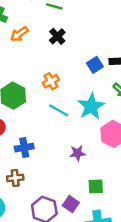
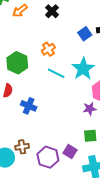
blue cross: (24, 148) -> (29, 106), turned 35
purple star: (78, 153) -> (90, 109), moved
brown cross: (15, 178) -> (22, 147), moved

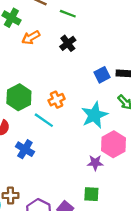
orange cross: (48, 49) -> (57, 100), moved
cyan line: (56, 73) -> (44, 120), moved

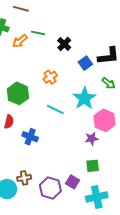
green line: (68, 14) -> (38, 33), moved
black cross: (68, 43) -> (64, 44), moved
orange cross: (57, 100) -> (50, 77), moved
cyan line: (44, 120) -> (55, 109), moved

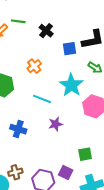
blue square: (85, 63) -> (69, 49), turned 32
purple star: (92, 139) -> (56, 124), moved

